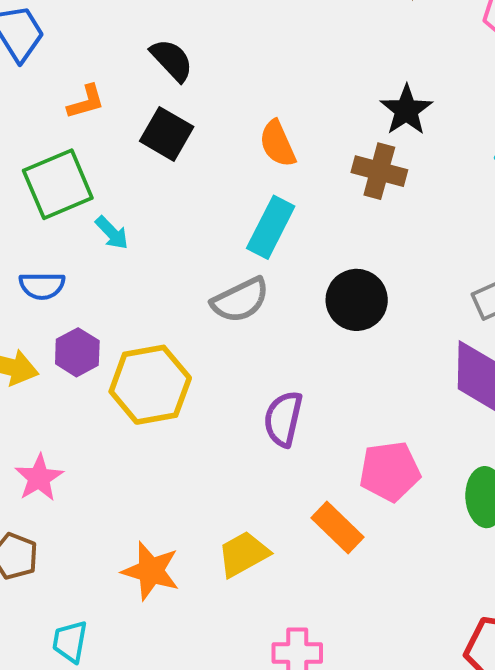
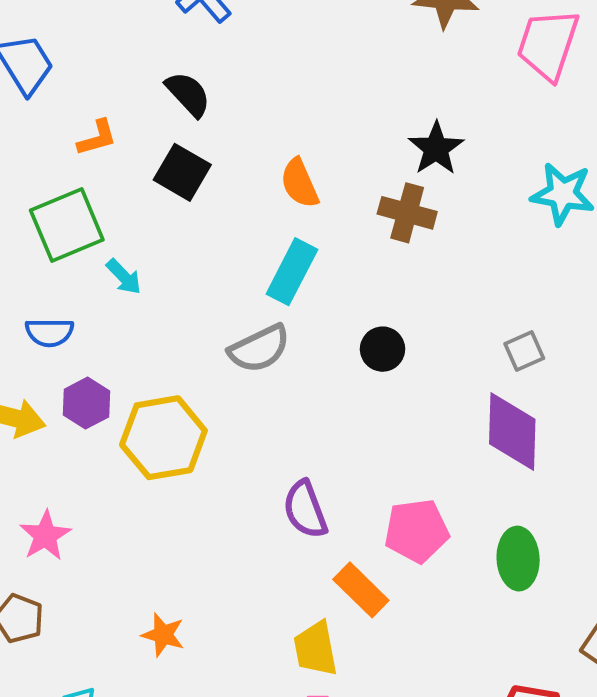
black circle: (357, 300) -> (383, 349), size x0.7
purple semicircle: (283, 419) -> (305, 509), moved, turned -34
yellow trapezoid: (243, 554) -> (315, 649), moved, turned -72
orange star: (151, 571) -> (163, 635), size x0.7

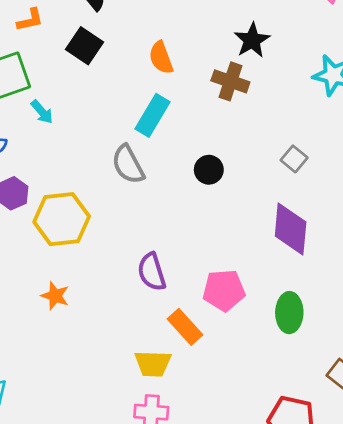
gray semicircle: (259, 349) -> (128, 165), turned 84
gray square: (524, 351) -> (294, 159), moved, turned -30
orange star: (163, 635) -> (55, 296), moved
yellow trapezoid: (315, 649) -> (153, 364), turned -81

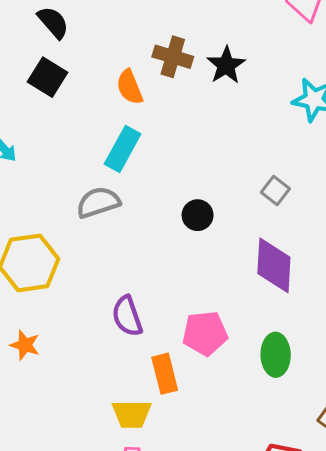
brown cross: (230, 81) -> (173, 57), moved
gray semicircle: (128, 165) -> (98, 202), turned 102
black circle: (209, 170) -> (198, 215), moved
orange rectangle: (185, 327) -> (165, 374), turned 30

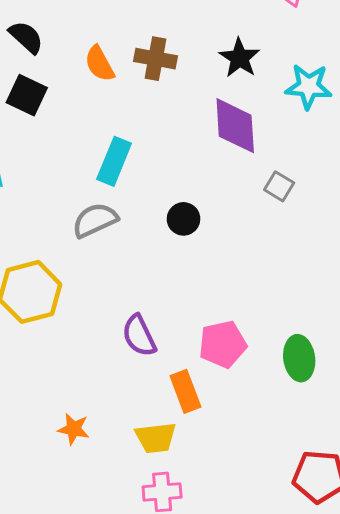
black star: (226, 65) -> (239, 58), moved
orange semicircle: (130, 87) -> (100, 64), moved
black circle: (198, 215) -> (183, 219), moved
purple diamond: (274, 265) -> (235, 126), moved
orange star: (25, 345) -> (74, 429), moved

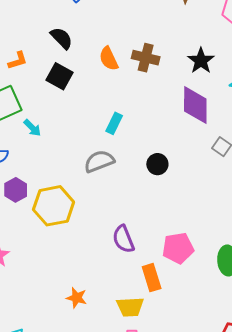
cyan rectangle: (114, 161) -> (114, 123), size x0.7

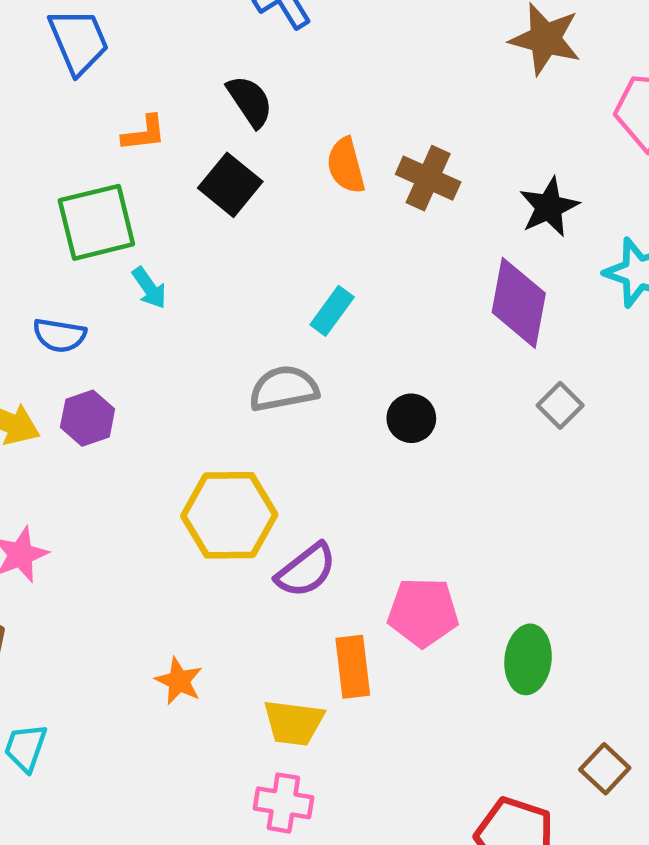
yellow hexagon: (54, 206) -> (229, 515), moved
purple semicircle: (123, 239) -> (306, 570), turned -116

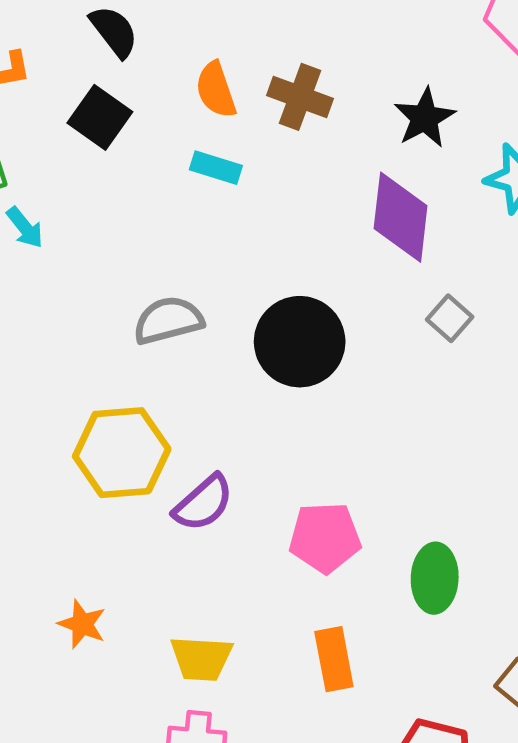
cyan rectangle: (332, 311) -> (216, 168), moved, turned 75
black circle: (411, 418) -> (300, 342), size x1.8
orange rectangle: (353, 667) -> (334, 659), moved

